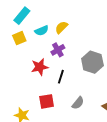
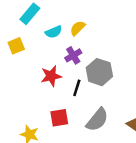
yellow square: (19, 38) -> (16, 46), moved
gray hexagon: (92, 62) -> (99, 72), moved
gray semicircle: (78, 103) -> (97, 120), size x1.5

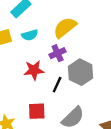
yellow semicircle: (78, 28) -> (65, 27), size x1.5
cyan semicircle: (54, 32) -> (30, 35), moved

